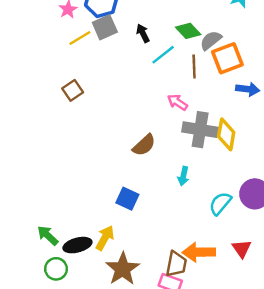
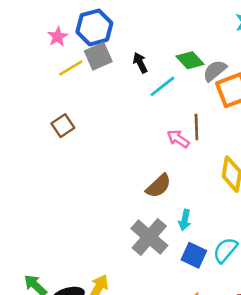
brown line: (194, 67) -> (196, 127), moved
gray cross: (200, 130) -> (149, 237), moved, turned 32
brown semicircle: (144, 145) -> (158, 186), moved
blue square: (127, 199) -> (194, 255), moved

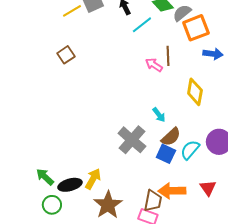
brown semicircle: (158, 186) -> (171, 137), moved
cyan arrow: (185, 220) -> (159, 115), moved, turned -49

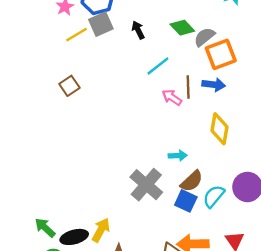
cyan line: (142, 25) -> (158, 66), moved
blue arrow: (213, 54) -> (214, 85), moved
cyan arrow: (159, 115) -> (178, 156), turned -56

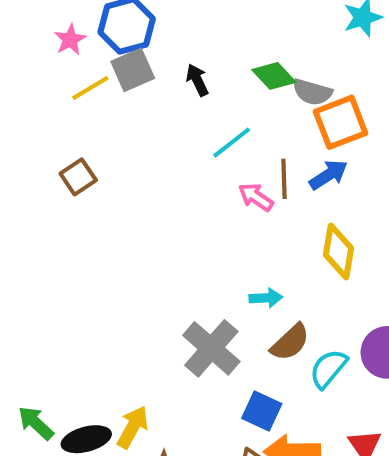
gray semicircle: (204, 37) -> (312, 92), turned -125
blue arrow: (214, 85) -> (328, 175), turned -40
blue square: (186, 201) -> (262, 411), moved

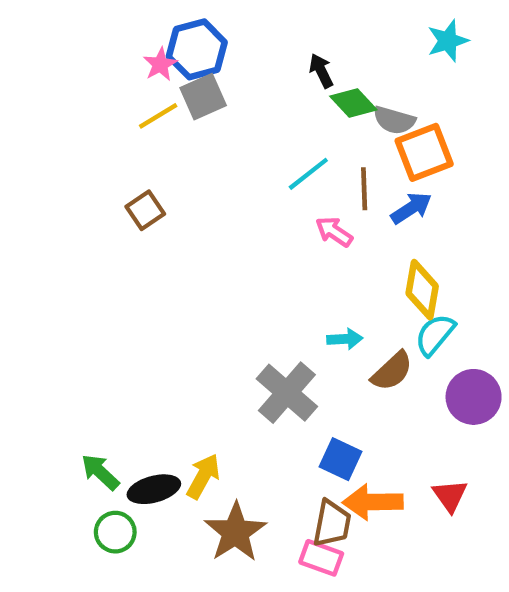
pink star: (70, 40) -> (160, 64), moved
black arrow: (197, 80) -> (321, 71), moved
brown line: (284, 179) -> (364, 189), moved
brown semicircle: (290, 342) -> (392, 371), moved
cyan semicircle: (328, 369) -> (435, 335), moved

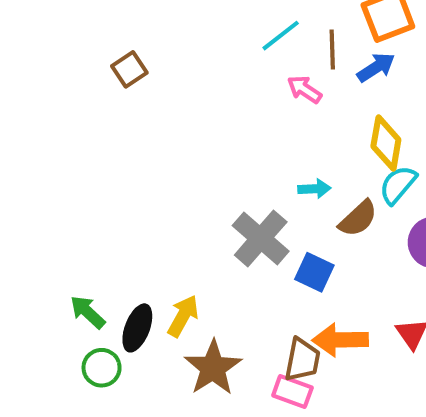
blue square: (341, 459) -> (314, 272), moved
black ellipse: (154, 489) -> (137, 328), turned -54

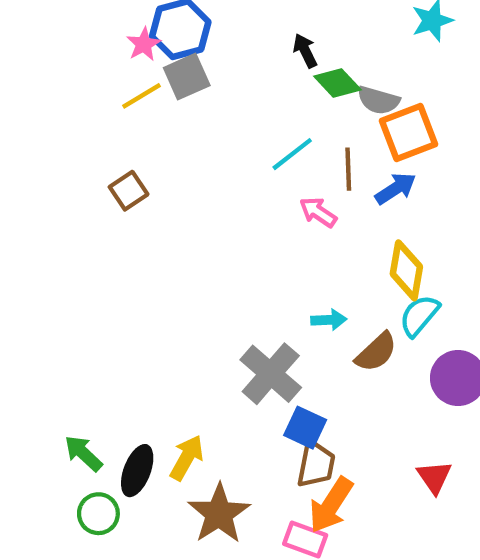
blue square: (314, 272) -> (305, 428), moved
orange arrow: (340, 340) -> (331, 505), moved, turned -56
brown trapezoid: (302, 360) -> (316, 464), moved

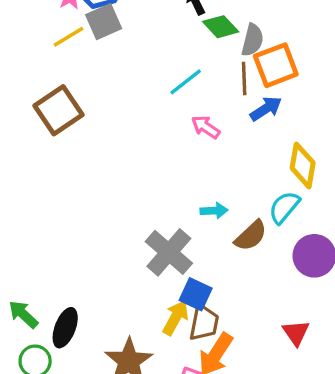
gray semicircle: (378, 100) -> (252, 40), turned -92
brown line: (348, 169) -> (244, 79), moved
brown square: (129, 191) -> (58, 110), size x1.6
yellow diamond: (406, 270) -> (303, 165), moved
yellow arrow: (187, 458) -> (176, 318), moved

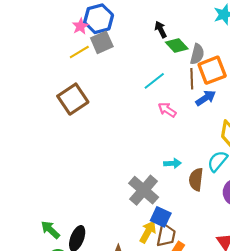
brown semicircle: (251, 236) -> (196, 179), turned 140

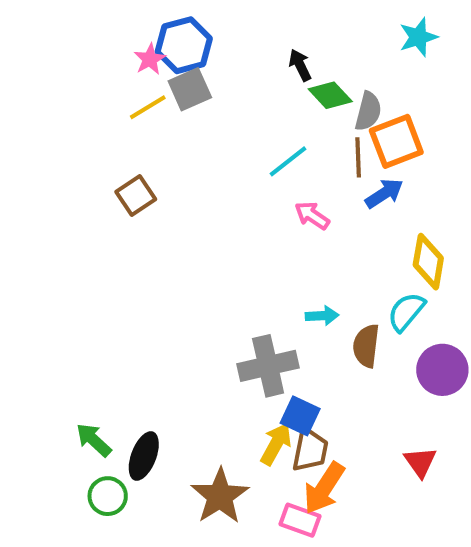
brown square: (73, 99) -> (136, 195), size x0.7
gray cross: (144, 190) -> (268, 366), turned 36

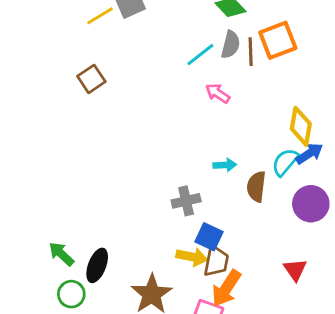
gray semicircle: (368, 111) -> (231, 45), moved
blue arrow: (384, 193) -> (309, 154), moved
gray cross: (268, 366) -> (186, 201), size x0.7
yellow arrow: (276, 444) -> (192, 257), turned 72

